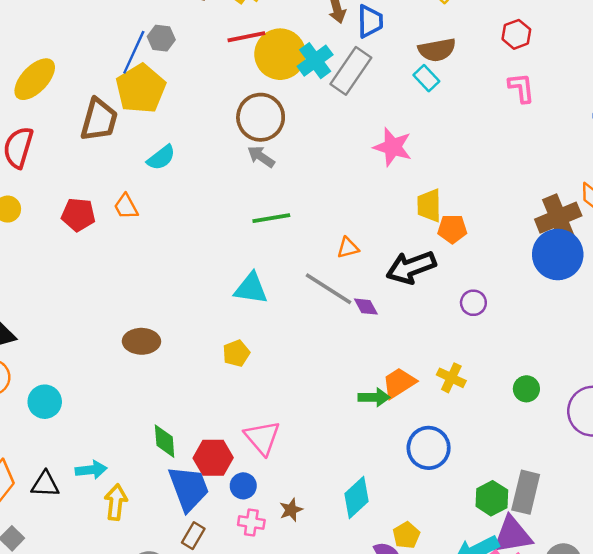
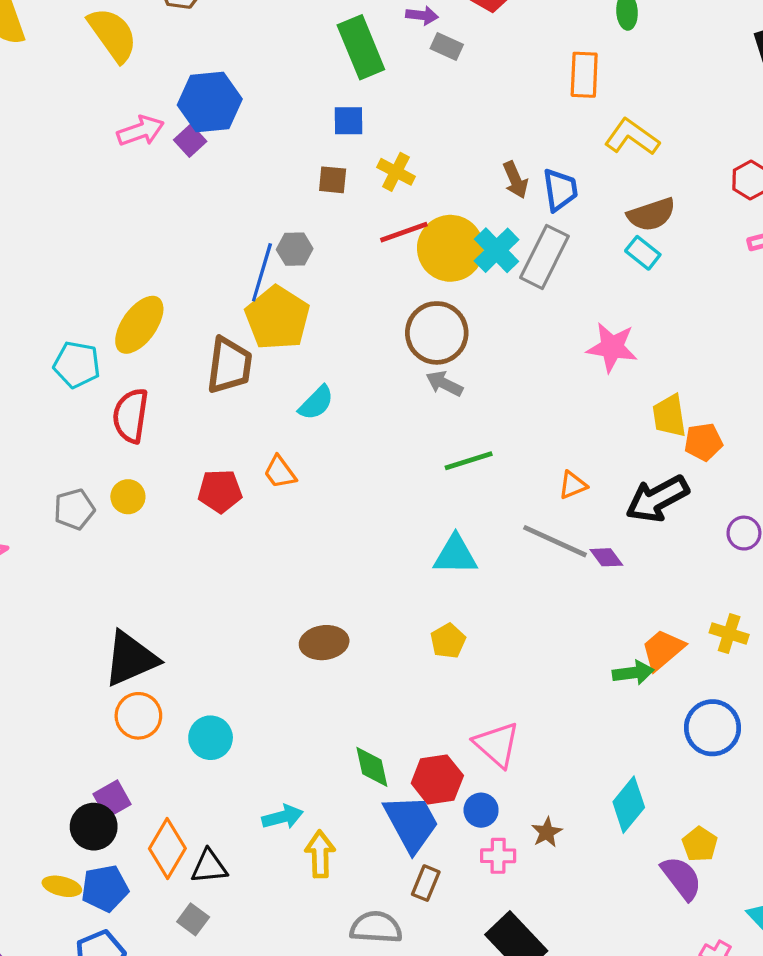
black triangle: (45, 484) -> (209, 867), moved

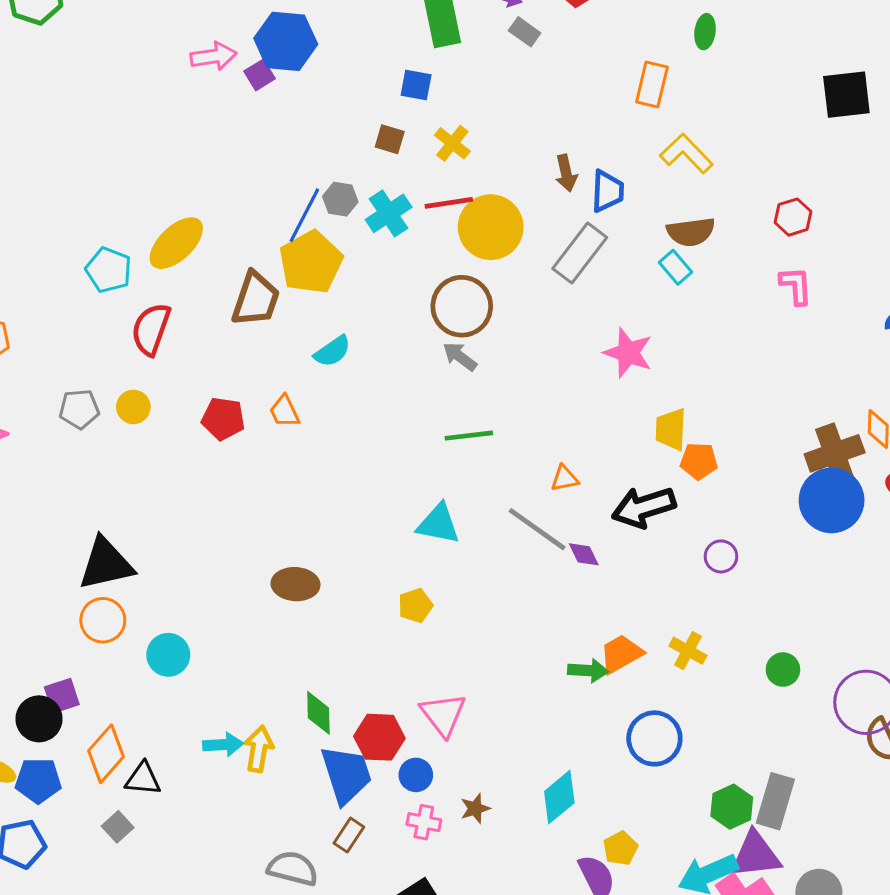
cyan cross: (497, 250) -> (389, 213), moved
yellow arrow: (320, 854) -> (259, 749), moved

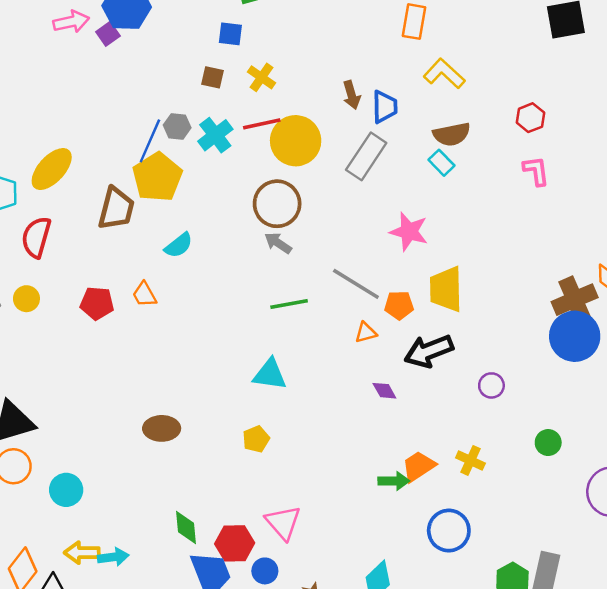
yellow trapezoid: (671, 429) -> (446, 289), size x1.4
orange pentagon: (699, 461) -> (399, 305), moved
gray line: (537, 529) -> (356, 284), moved
green circle: (783, 670) -> (548, 443), moved
yellow arrow: (259, 749) -> (82, 553), moved, turned -96

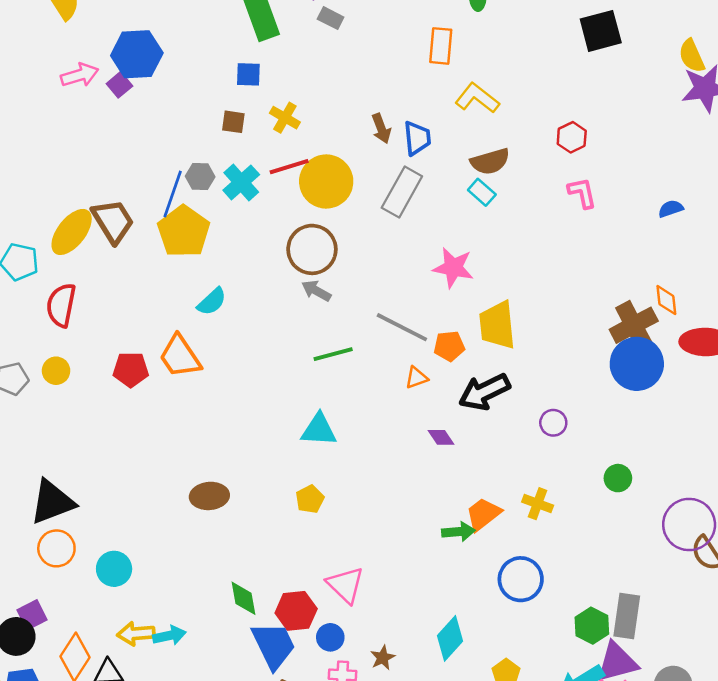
brown trapezoid: (116, 208) -> (113, 221), moved, turned -42
orange trapezoid: (144, 295) -> (180, 356), size x1.6

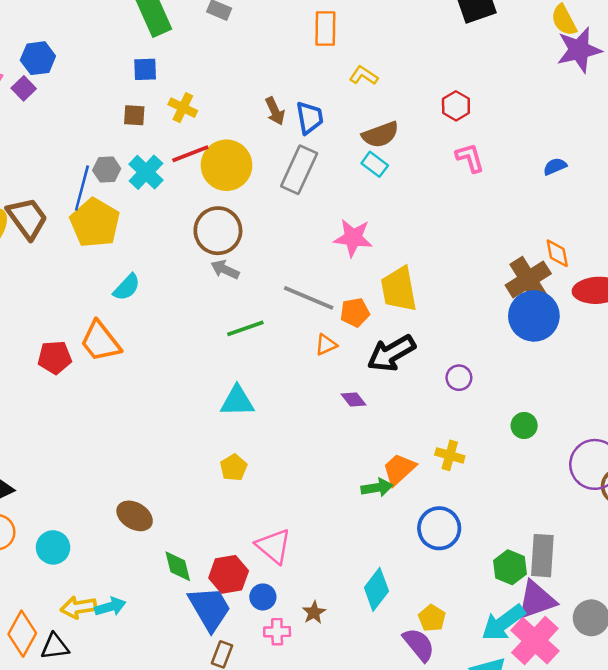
blue hexagon: (137, 54) -> (38, 58), size x0.7
yellow L-shape: (477, 98) -> (364, 75), size x0.7
brown ellipse: (209, 496) -> (135, 516), moved, turned 40

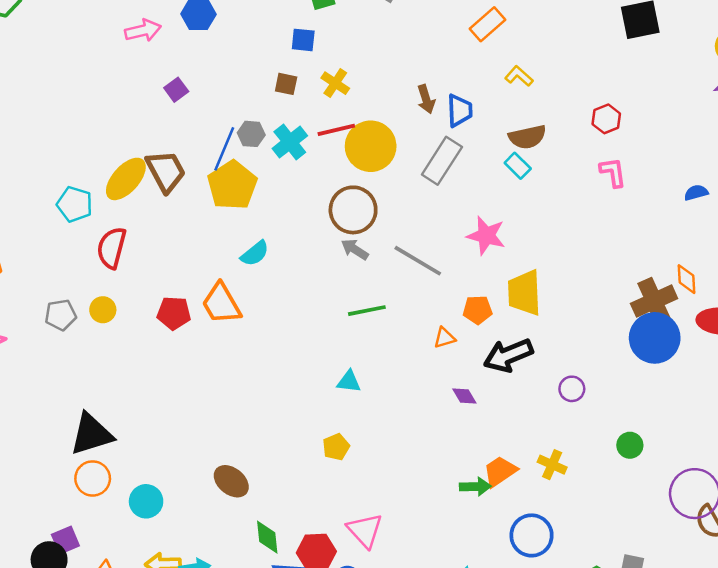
orange rectangle: (325, 29) -> (488, 24), turned 40
purple square: (24, 88) -> (176, 90), moved
gray line: (309, 298) -> (418, 261), moved
cyan triangle: (237, 401) -> (349, 382), size x0.7

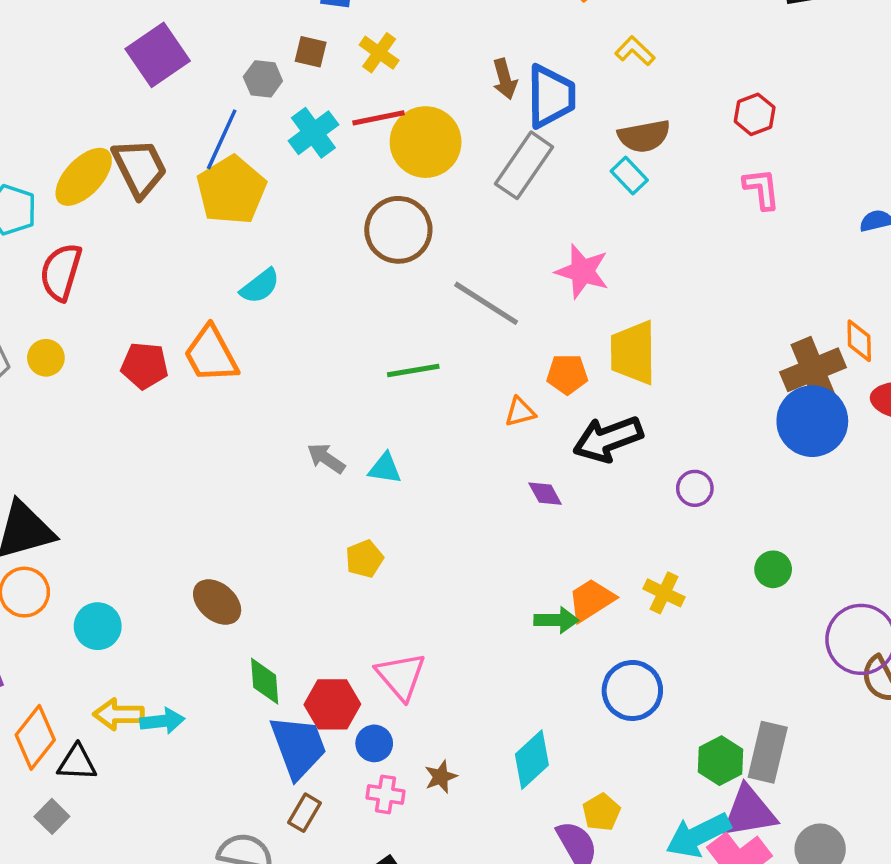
purple square: (176, 90) -> (158, 55), size x1.8
blue trapezoid: (460, 111) -> (551, 96), size x1.4
gray hexagon: (251, 134) -> (263, 79), moved
gray arrow: (355, 249) -> (326, 458), moved

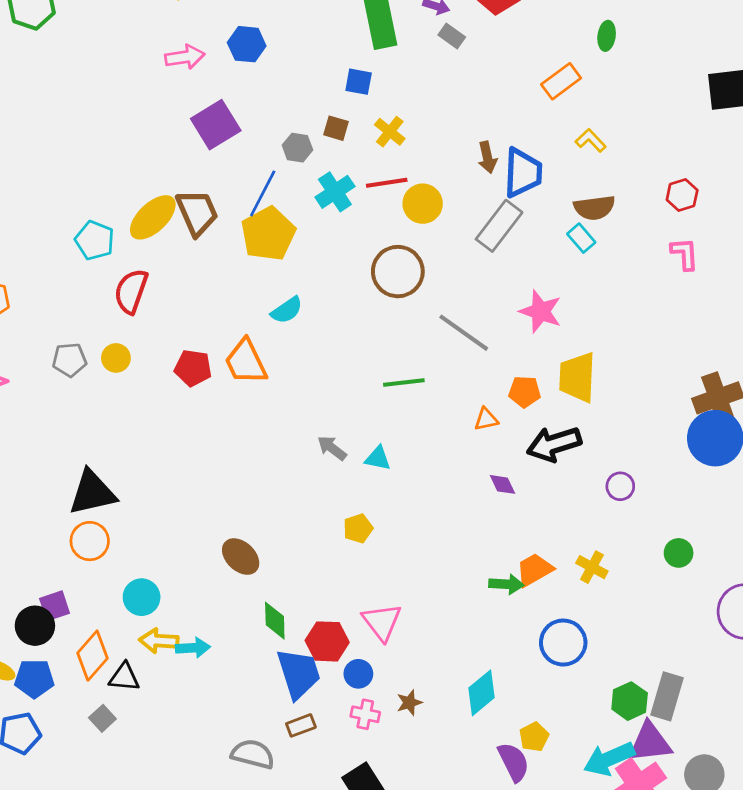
yellow circle: (426, 142) -> (423, 204), size x0.7
cyan circle: (98, 626) -> (142, 597), moved
brown rectangle: (305, 813) -> (301, 725), turned 36

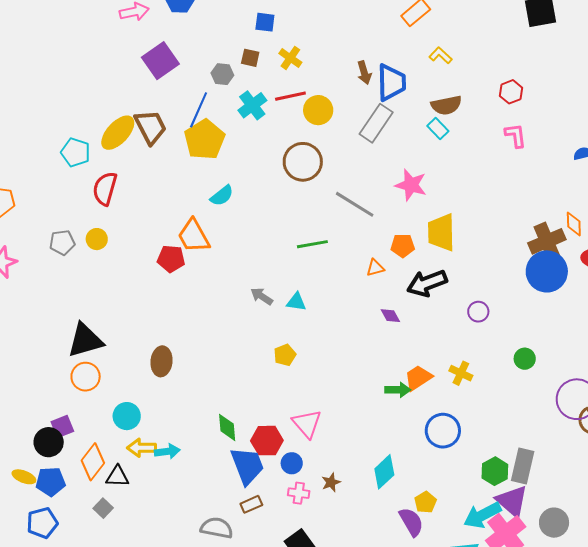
red pentagon: (193, 368) -> (171, 259), moved
brown ellipse: (241, 557) -> (161, 361), moved, turned 56
purple triangle: (650, 742) -> (512, 501), turned 51

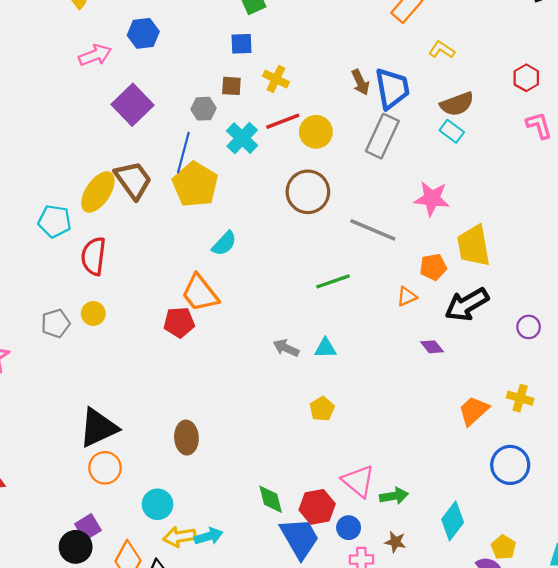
green arrow: (398, 390) -> (394, 496), moved
brown star: (331, 482) -> (395, 542), turned -30

